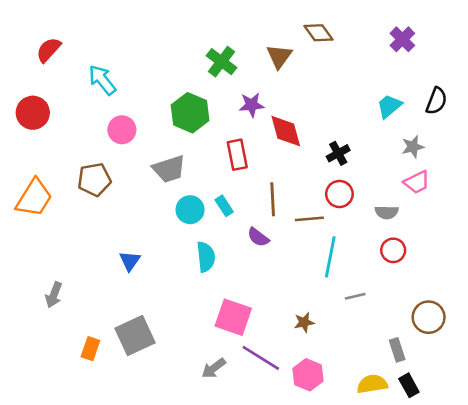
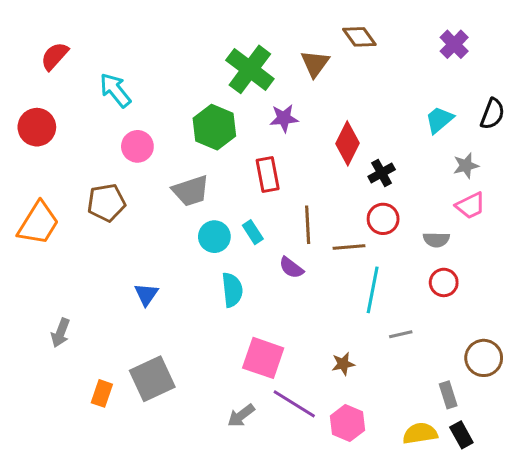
green cross: (221, 62) -> (250, 69), size x1.4
red diamond: (286, 131) -> (348, 143), moved, turned 42

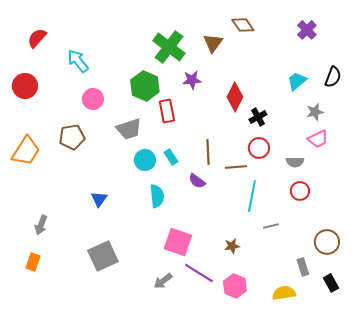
red rectangle: (268, 174) -> (167, 111), moved
orange rectangle: (102, 393) -> (33, 262), moved
black rectangle: (461, 435) -> (331, 283), moved

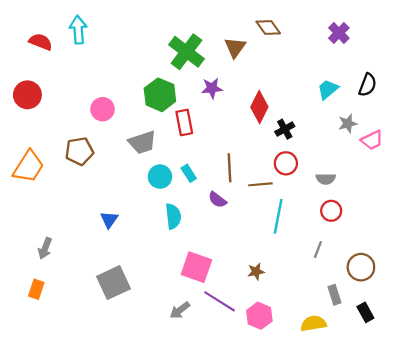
red semicircle: (37, 38) -> (41, 42), turned 70
cyan arrow: (78, 61) -> (78, 30), moved, turned 35
pink trapezoid: (318, 139) -> (372, 140), moved
gray line: (271, 226) -> (318, 249), moved, turned -56

